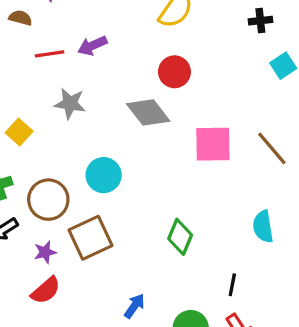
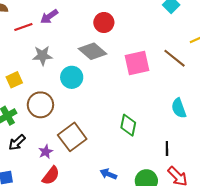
yellow square: (19, 132) -> (14, 80), turned 35
cyan circle: (104, 175) -> (72, 77), moved
brown circle: (48, 200) -> (40, 105), moved
blue arrow: (134, 306) -> (108, 174), turned -91

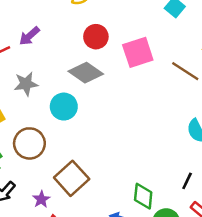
pink square: (137, 63) -> (138, 52), moved
green diamond: (128, 125) -> (143, 196), moved
black line: (167, 148) -> (187, 181), turned 32

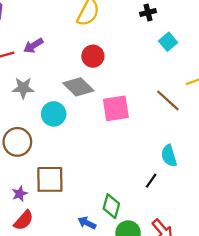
pink square: (138, 52) -> (116, 108), moved
brown square: (72, 178) -> (50, 179), turned 32
black line: (187, 181) -> (151, 181), moved

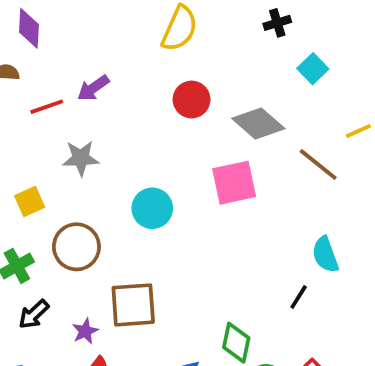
gray diamond: (78, 87) -> (258, 123), moved
cyan circle: (54, 114) -> (152, 208), moved

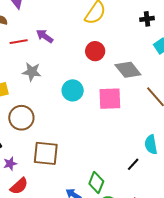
purple arrow: (93, 88) -> (45, 36), turned 60
cyan circle: (152, 208) -> (73, 90), moved
purple star: (85, 331) -> (10, 164), moved

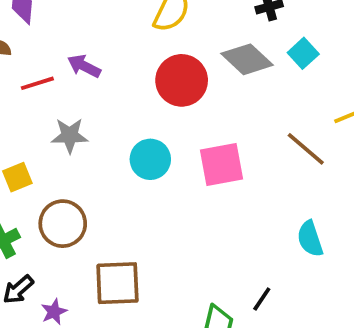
red circle: (95, 51) -> (182, 80), size x1.4
gray diamond: (128, 70) -> (247, 59), moved
black line: (133, 164) -> (262, 299), moved

